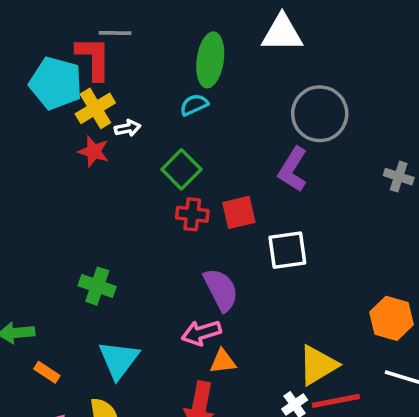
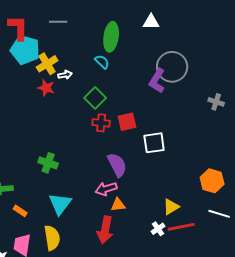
white triangle: (282, 33) -> (151, 22), size x0.7
red L-shape: (94, 58) -> (18, 28), moved
cyan semicircle: (194, 105) -> (102, 62), turned 70
purple L-shape: (293, 169) -> (157, 81), moved
yellow triangle: (318, 365) -> (171, 207), size x0.7

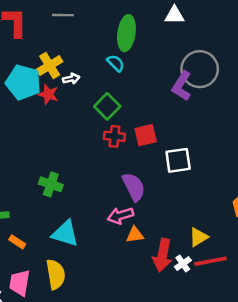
cyan pentagon: (25, 50) -> (23, 82), moved
cyan triangle: (60, 204) -> (65, 234), turned -50
red arrow: (105, 230) -> (162, 255), moved

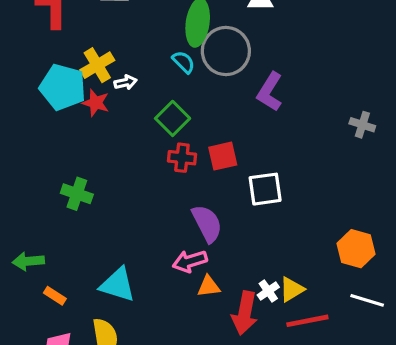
gray circle: (200, 69) -> (226, 51), moved
green cross: (51, 184) -> (77, 194), moved
white cross: (183, 264) -> (268, 291), moved

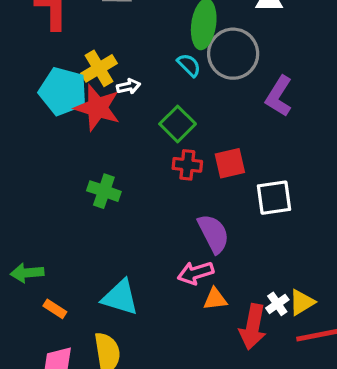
red star: (96, 103) -> (97, 108), size x1.6
green cross: (77, 194) -> (104, 191), moved

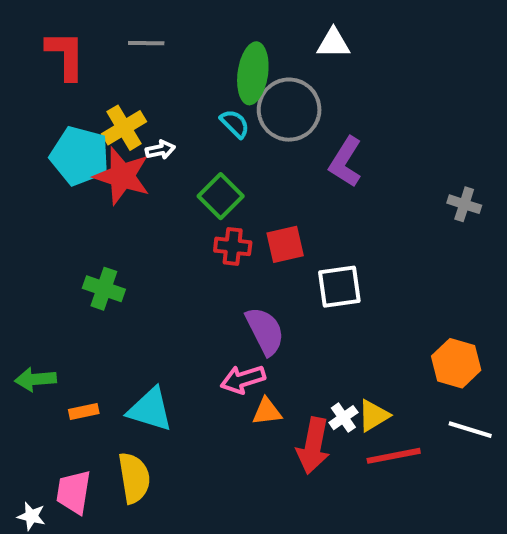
green cross: (104, 191) -> (104, 289), moved
orange rectangle: (55, 309) -> (84, 412), moved, turned -45

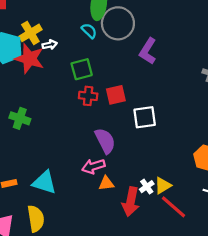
green square: (221, 196) -> (82, 69), turned 30
red line: (394, 456) -> (173, 207), turned 52

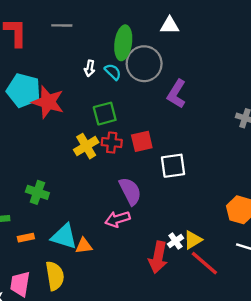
yellow cross: (30, 33) -> (86, 146), moved
white arrow: (50, 45) -> (90, 68), moved, turned 112
green cross: (20, 118) -> (37, 192), moved
orange triangle: (106, 183) -> (84, 246), moved

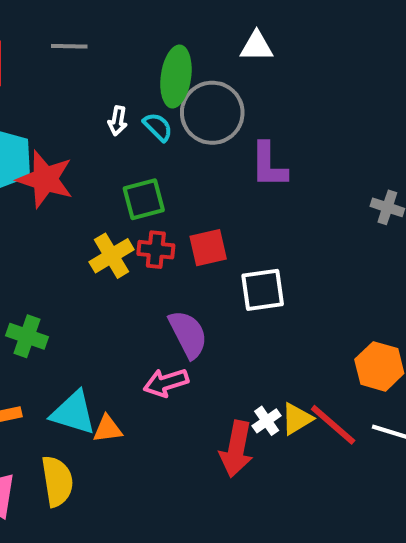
purple L-shape: (177, 94) -> (269, 165), turned -32
red line: (204, 263) -> (333, 425), moved

